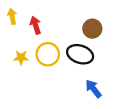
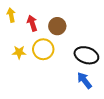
brown circle: (92, 29) -> (57, 26), moved
black ellipse: (80, 54) -> (86, 55), moved

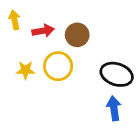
red arrow: (32, 23) -> (43, 31), turned 98
blue arrow: (84, 80) -> (114, 108), turned 30

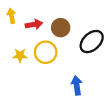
black ellipse: (117, 74) -> (92, 42), moved, turned -60
blue arrow: (114, 108) -> (77, 85), moved

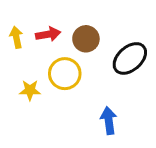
yellow arrow: (11, 16) -> (16, 37), moved
yellow star: (20, 55) -> (30, 90), moved

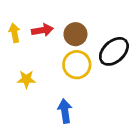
yellow circle: (65, 74) -> (77, 65), moved
blue arrow: (109, 121) -> (65, 111), moved

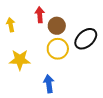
red arrow: (42, 30) -> (40, 15), moved, turned -84
yellow star: (26, 79) -> (20, 60), size x1.5

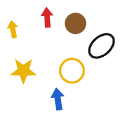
brown circle: (57, 26) -> (75, 23), moved
yellow circle: (58, 49) -> (72, 71), moved

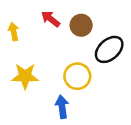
red arrow: (47, 17) -> (51, 19), turned -48

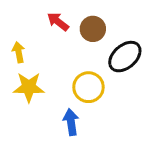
yellow arrow: (14, 32) -> (19, 52), moved

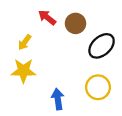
yellow arrow: (19, 52) -> (25, 42), moved, turned -133
yellow circle: (88, 87) -> (98, 87), moved

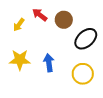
yellow arrow: (25, 42) -> (19, 25), moved
blue arrow: (58, 99) -> (49, 63), moved

